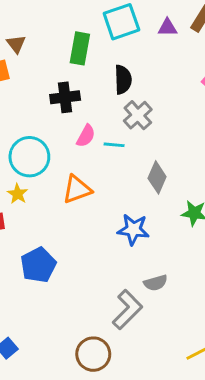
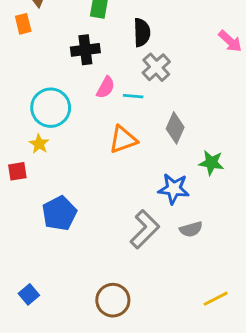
orange triangle: (77, 189) -> (123, 140), moved
blue star: (133, 229) -> (174, 189), moved
gray semicircle: (156, 283) -> (191, 229), moved
gray L-shape: (127, 310) -> (145, 229), moved

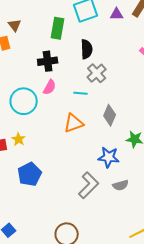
pink semicircle: (106, 87) -> (50, 87), moved
yellow star: (39, 144) -> (19, 139), moved

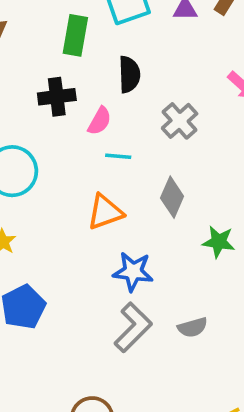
gray cross: (97, 73) -> (180, 121), moved
pink semicircle: (50, 87) -> (100, 121), moved
blue star: (109, 157) -> (133, 272), moved

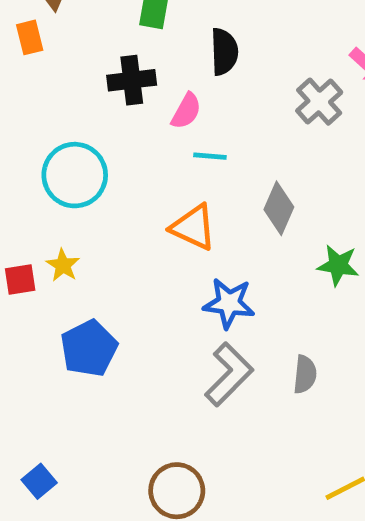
gray cross: (180, 121) -> (319, 102), moved
orange triangle: (105, 212) -> (193, 227), turned 45
gray semicircle: (193, 327) -> (305, 374), turned -68

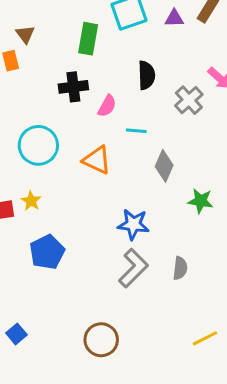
black semicircle: (224, 52) -> (146, 75), moved
cyan line: (210, 156) -> (136, 131), moved
orange triangle: (193, 227) -> (97, 160), moved

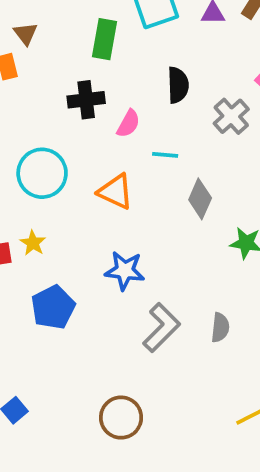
blue star: (133, 224) -> (125, 271), moved

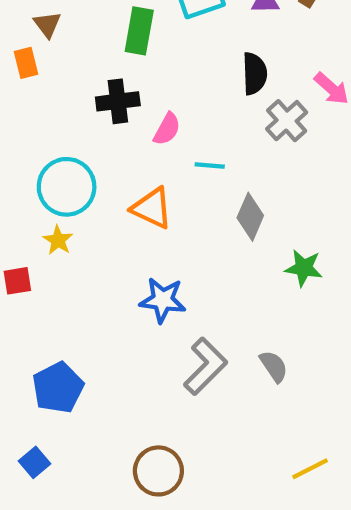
black semicircle: (178, 85) -> (255, 74), moved
yellow star: (33, 243) -> (58, 240), moved
blue pentagon: (53, 307) -> (58, 388), moved
gray semicircle: (220, 328) -> (274, 366), turned -40

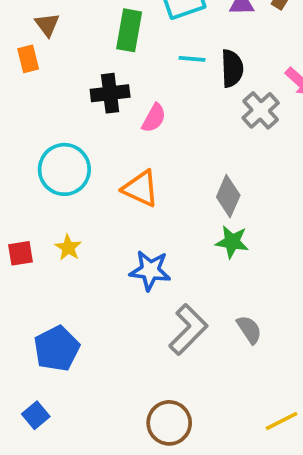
cyan line: (210, 165) -> (192, 59), moved
yellow star: (58, 240) -> (68, 248), moved
green star: (304, 268) -> (232, 242), moved
brown circle: (158, 471) -> (169, 423), moved

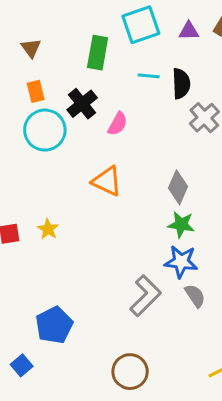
orange rectangle: (28, 59) -> (36, 91), moved
black cross: (110, 93) -> (82, 104), turned -32
cyan circle: (64, 169) -> (45, 130), moved
blue star: (150, 270) -> (181, 262), moved
blue pentagon: (57, 349) -> (54, 325), moved

